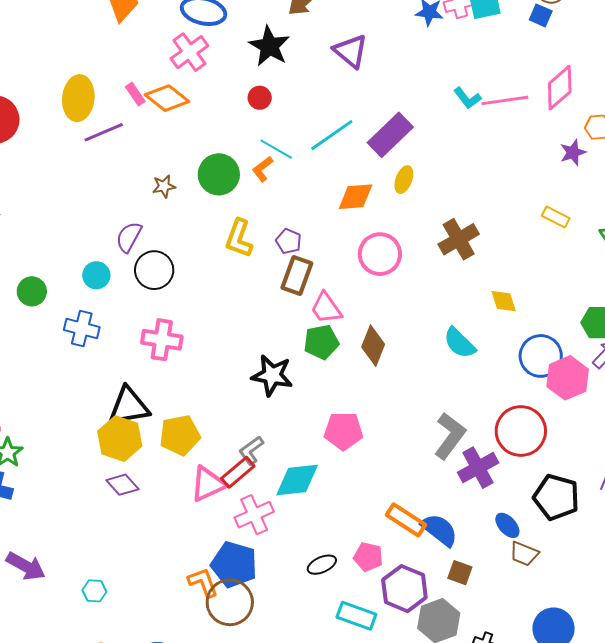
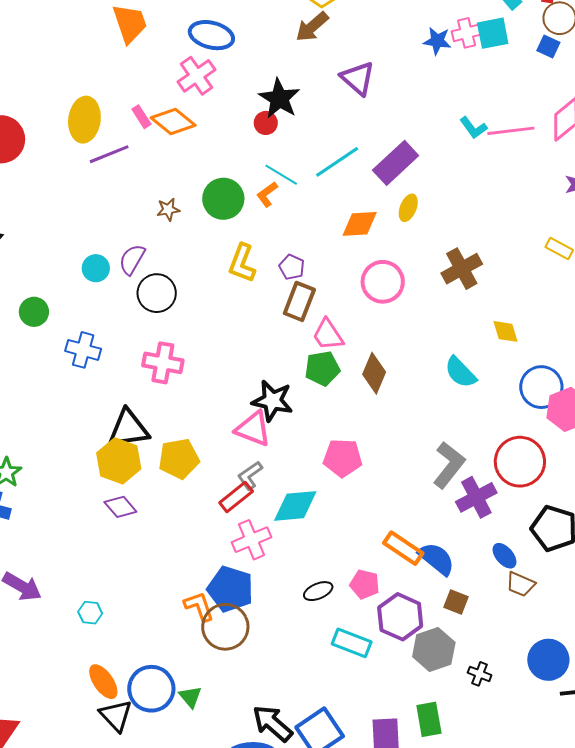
black star: (269, 46) -> (279, 98), moved
cyan circle: (96, 275) -> (96, 268), moved
pink triangle: (208, 484) -> (253, 429), moved, turned 45

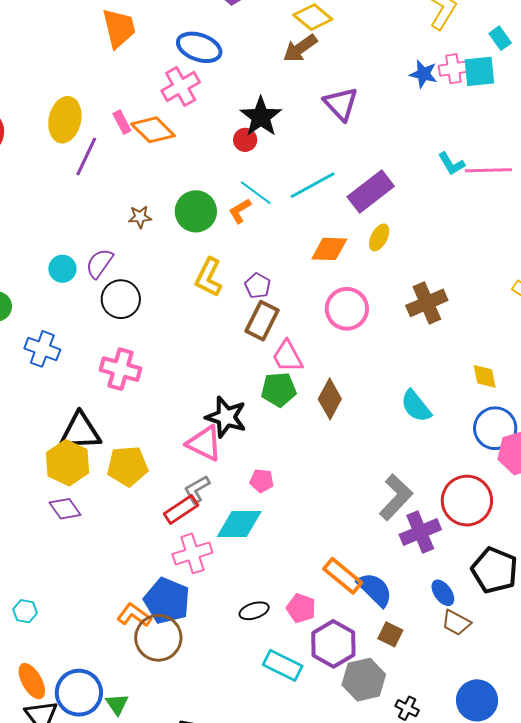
purple line: (109, 154) -> (86, 157), turned -48
yellow diamond: (505, 331) -> (485, 376), moved
pink pentagon: (343, 458) -> (262, 481), moved, size x0.6
orange L-shape: (199, 606) -> (134, 615), turned -40

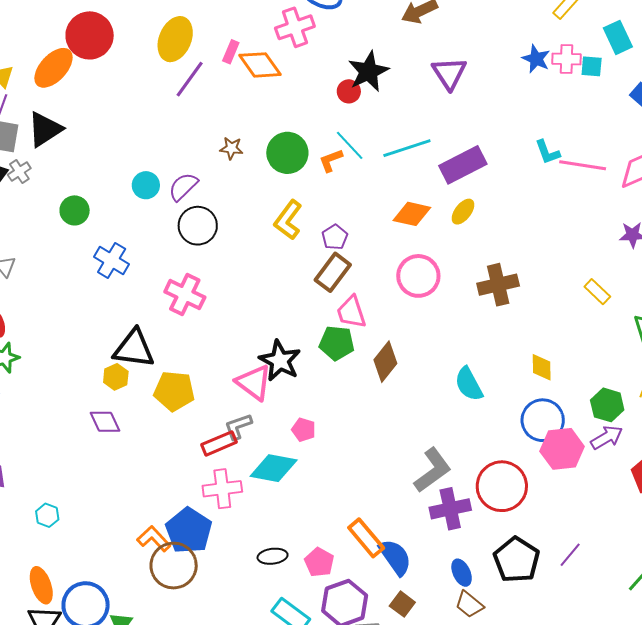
cyan rectangle: (500, 38) -> (618, 37), size x1.4
cyan square: (479, 71) -> (592, 66), size x0.7
pink rectangle: (122, 122) -> (231, 52), turned 40
yellow hexagon: (67, 463) -> (116, 377), size x0.6

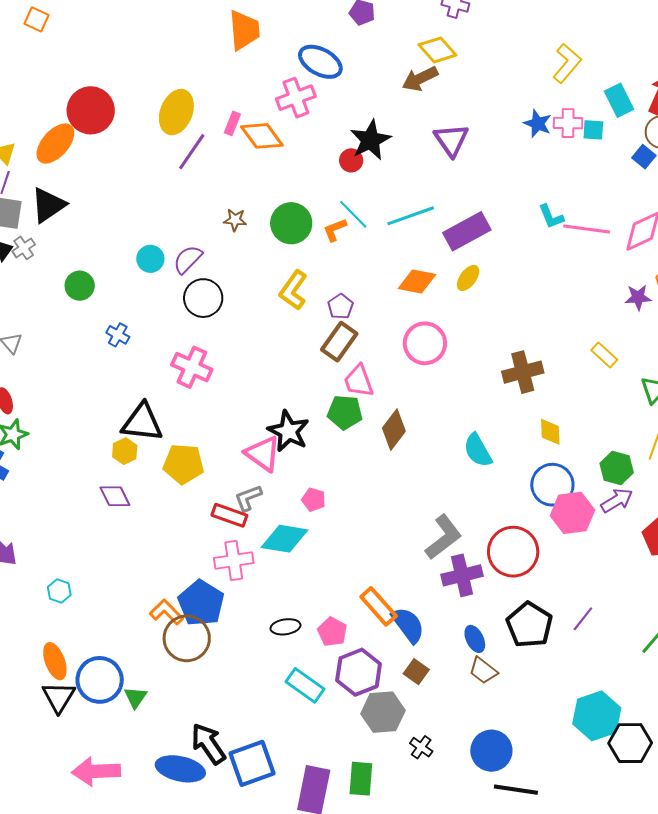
blue cross: (112, 260) -> (118, 335), size x0.7
brown cross: (498, 285) -> (523, 372), moved
red rectangle: (219, 443) -> (229, 515), turned 44

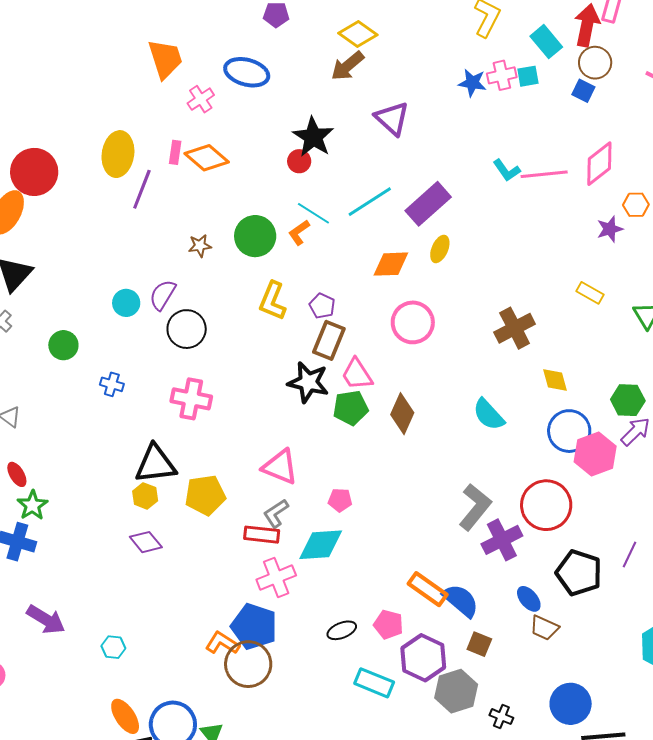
pink cross: (296, 98) -> (201, 99), moved, size x0.7
black star: (288, 431) -> (308, 382), moved

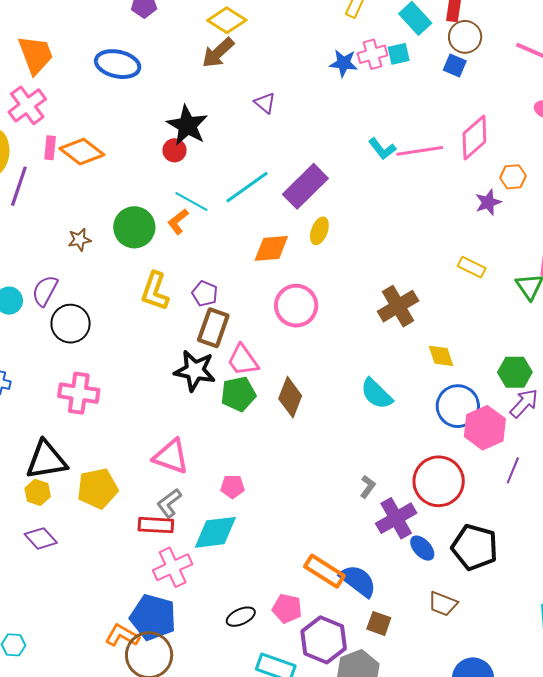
pink cross: (201, 99) -> (27, 105), moved, size x1.4
purple triangle: (392, 118) -> (265, 103), size x0.6
gray L-shape: (475, 507) -> (368, 487), size x0.5
purple line: (630, 554) -> (513, 470), moved
blue ellipse: (529, 599) -> (422, 548), moved

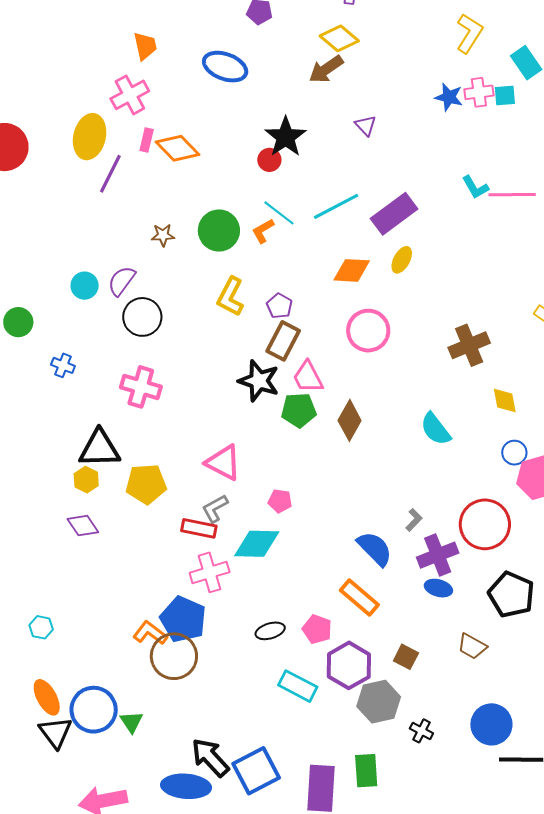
orange trapezoid: (36, 55) -> (145, 46), size x0.7
blue circle: (458, 406) -> (514, 453), size x0.6
blue ellipse: (422, 548) -> (438, 588), moved, turned -40
blue semicircle: (358, 581) -> (375, 549), moved

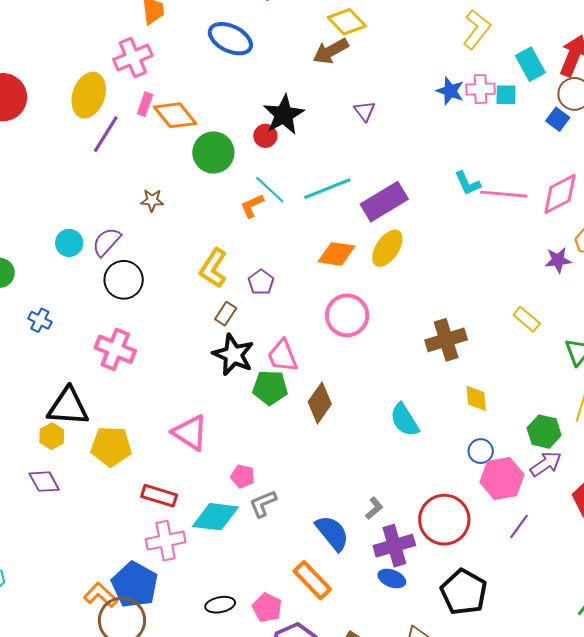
green circle: (219, 231) -> (213, 152), moved
yellow ellipse: (402, 260) -> (387, 248), size x1.4
brown rectangle: (283, 341) -> (226, 314), moved, size x0.6
gray L-shape: (215, 508) -> (263, 504), moved

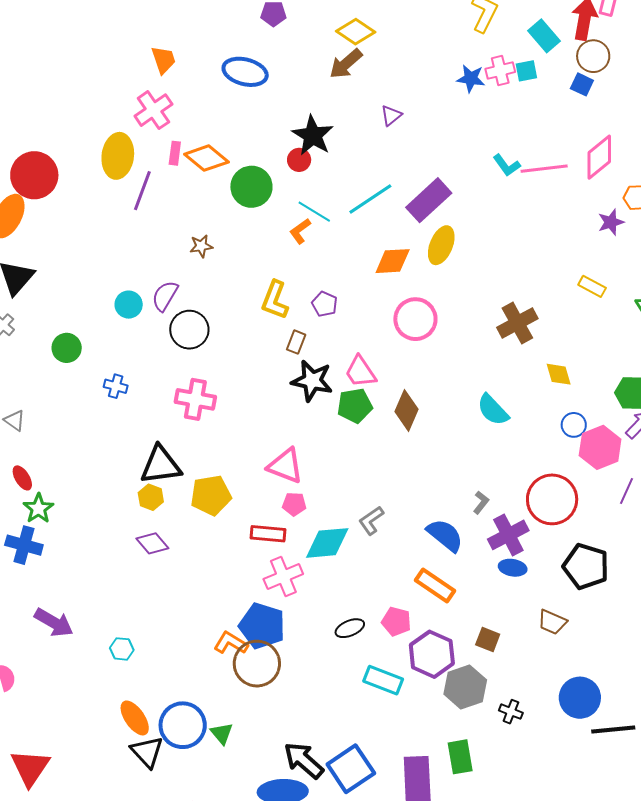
purple triangle: (365, 111) -> (391, 116), turned 40
pink pentagon: (243, 476) -> (294, 504), moved

